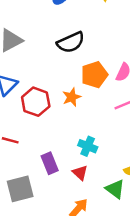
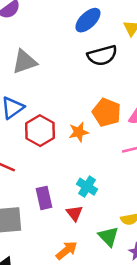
black semicircle: (71, 42) -> (102, 55), moved
orange pentagon: (94, 75) -> (107, 112), turned 30

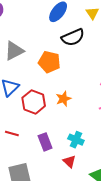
orange pentagon: (107, 112) -> (49, 62), moved
purple rectangle: (44, 198) -> (45, 142), moved

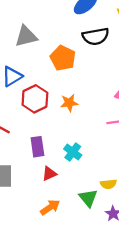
red triangle: (69, 161) -> (49, 174), moved, turned 40

